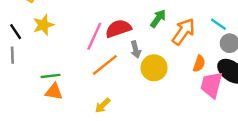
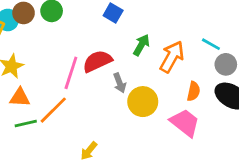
orange line: (105, 65) -> (53, 110), moved
pink trapezoid: (212, 85) -> (185, 123), moved, turned 120
orange triangle: (54, 92) -> (20, 97), moved

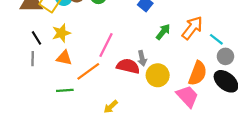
orange arrow: (172, 57) -> (192, 28), moved
red semicircle: (97, 61) -> (128, 66), moved, turned 30
orange semicircle: (194, 91) -> (198, 73), size x1.6
green line: (26, 123) -> (65, 90), moved

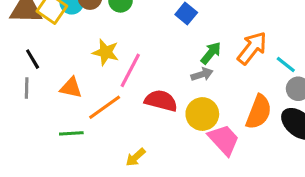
yellow star: (61, 33) -> (106, 52), moved, turned 30
gray arrow: (142, 58) -> (202, 74), moved, turned -96
pink trapezoid: (187, 96) -> (224, 140), moved

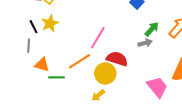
yellow star: (106, 52) -> (50, 23), moved, turned 30
orange triangle: (71, 88) -> (42, 65), moved
yellow circle: (202, 114) -> (105, 73), moved

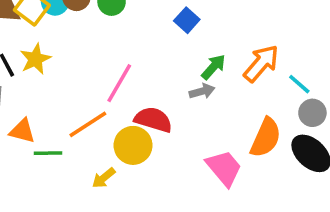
yellow arrow: (98, 95) -> (104, 178), moved

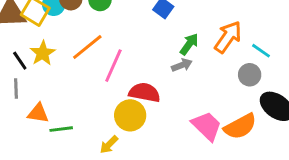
gray circle: (312, 113) -> (250, 75), moved
orange line: (88, 124) -> (87, 47), moved
orange semicircle: (266, 138) -> (240, 126), moved, turned 44

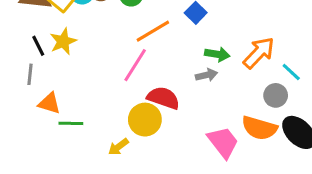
green arrow: (189, 44) -> (217, 54), turned 55
orange line: (87, 47) -> (153, 31), moved
orange semicircle: (240, 126) -> (259, 128), moved, turned 36

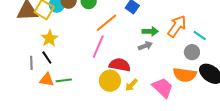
black line: (38, 46) -> (47, 58), moved
green line: (71, 123) -> (64, 80), moved
yellow arrow: (118, 147) -> (131, 85), moved

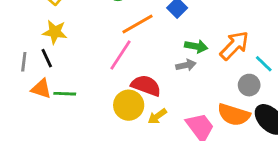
yellow star: (49, 38) -> (55, 32), turned 30

